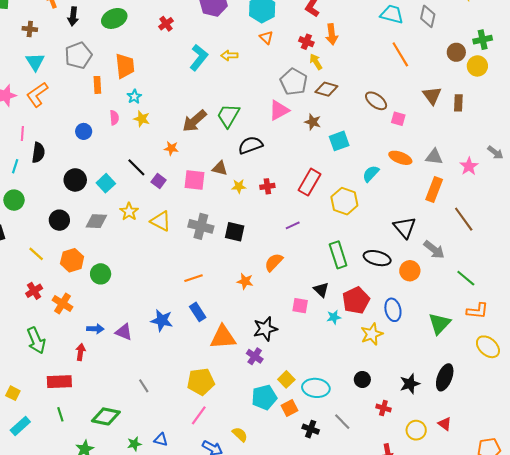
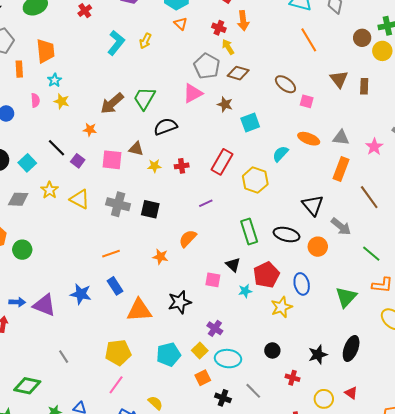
yellow arrow: (229, 55) -> (145, 41), turned -63
purple triangle: (124, 332) -> (44, 305), size x1.4
purple cross: (255, 356) -> (215, 328), moved
cyan pentagon: (264, 397) -> (168, 355), moved

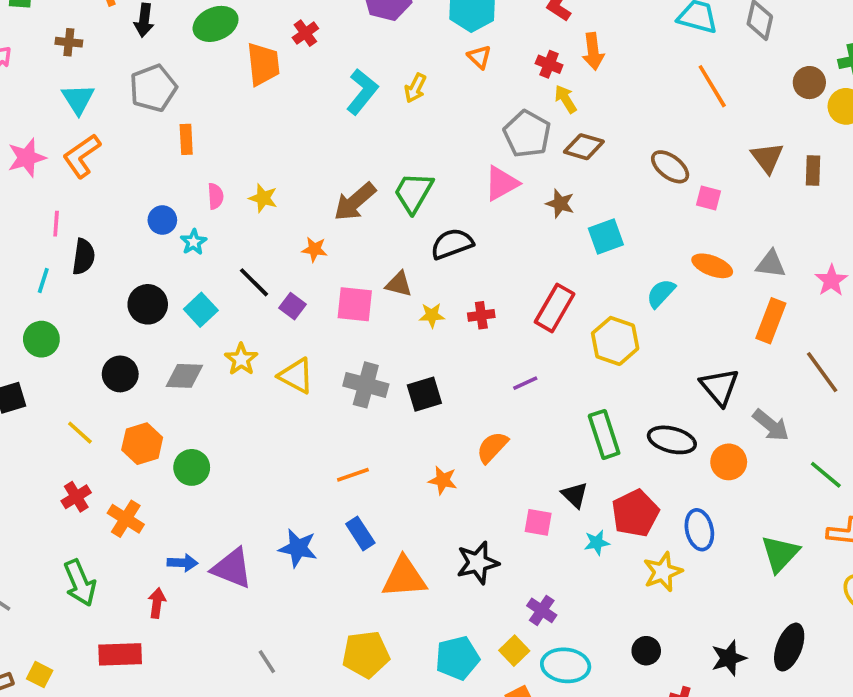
orange trapezoid: (45, 51) -> (263, 64), moved
cyan star: (55, 80) -> (194, 242), moved
black square: (150, 209) -> (424, 394), turned -30

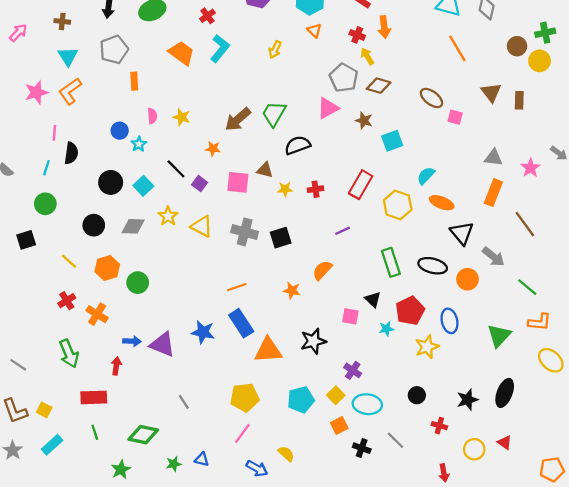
orange trapezoid: (263, 64) -> (182, 53), moved, turned -48
cyan L-shape: (362, 92) -> (220, 48), moved
orange ellipse: (712, 266) -> (442, 203), moved
blue rectangle: (360, 533) -> (241, 323), size x1.4

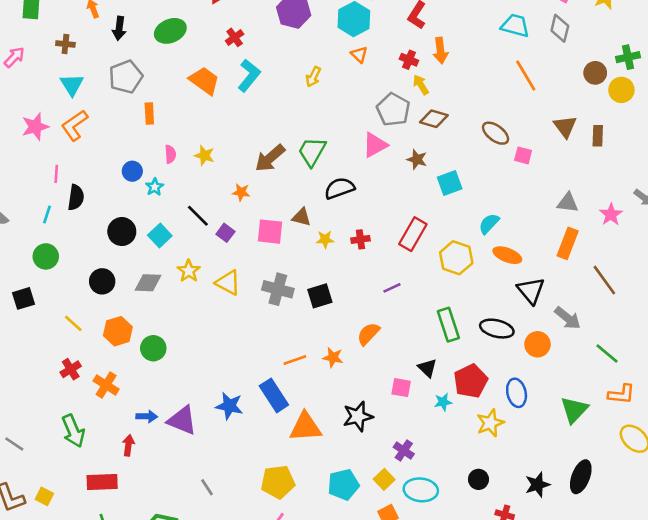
orange line: (237, 287) -> (295, 360), moved

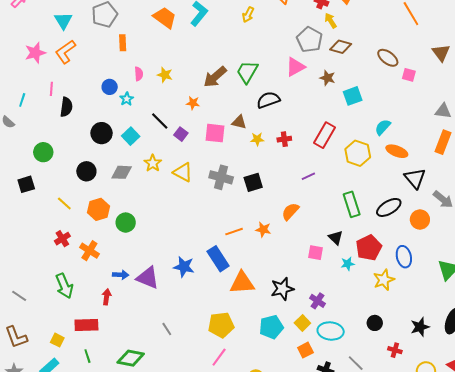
cyan line: (47, 214) -> (22, 100), moved
black ellipse: (497, 329) -> (389, 207), turned -45
black star: (358, 416) -> (282, 289), moved
yellow square: (44, 496) -> (57, 340), moved

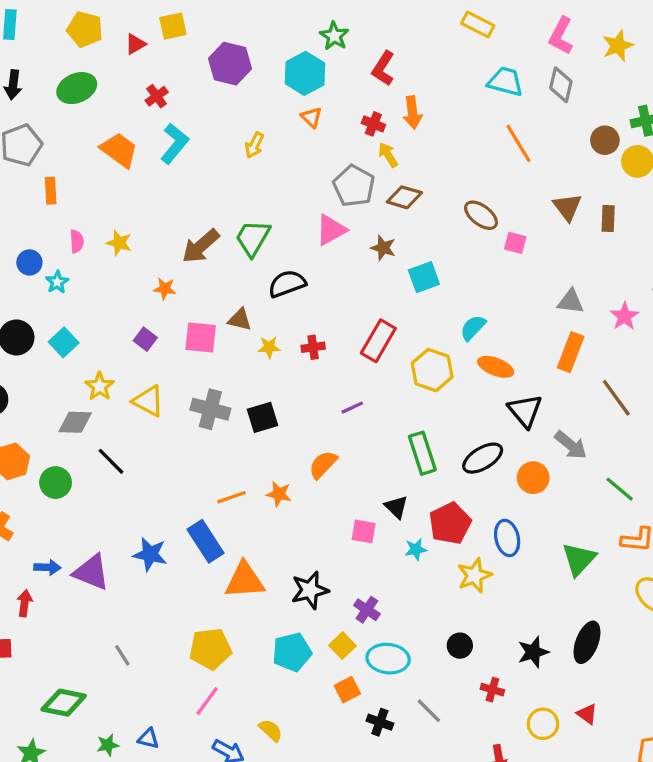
black line: (160, 121) -> (111, 461), moved
gray diamond: (122, 172) -> (75, 422), moved

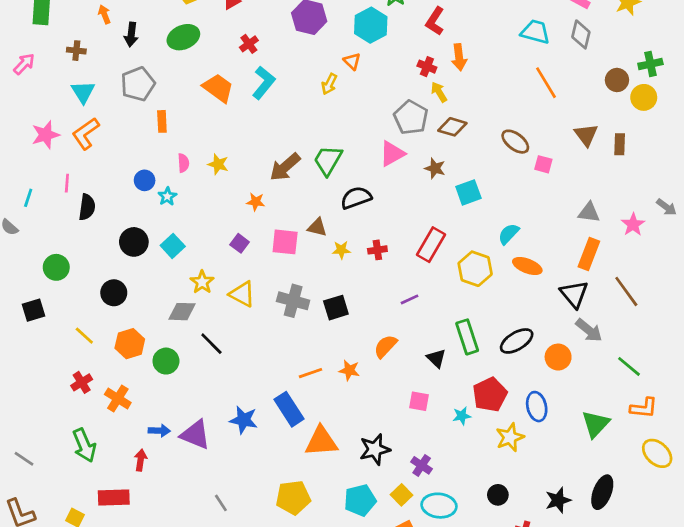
orange triangle: (311, 117) -> (352, 61), moved
black triangle: (525, 411) -> (574, 294), moved
black triangle: (396, 507) -> (436, 358), moved

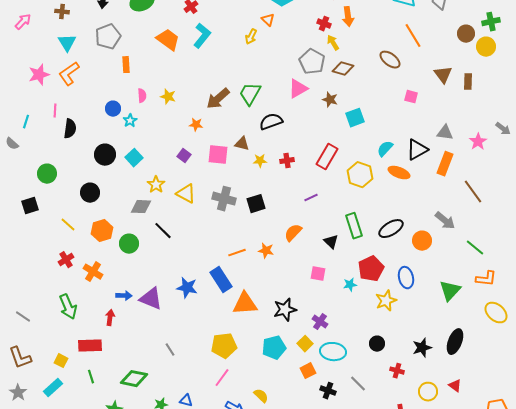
brown ellipse: (515, 142) -> (390, 60), moved
black triangle: (574, 294) -> (417, 150), moved, turned 40

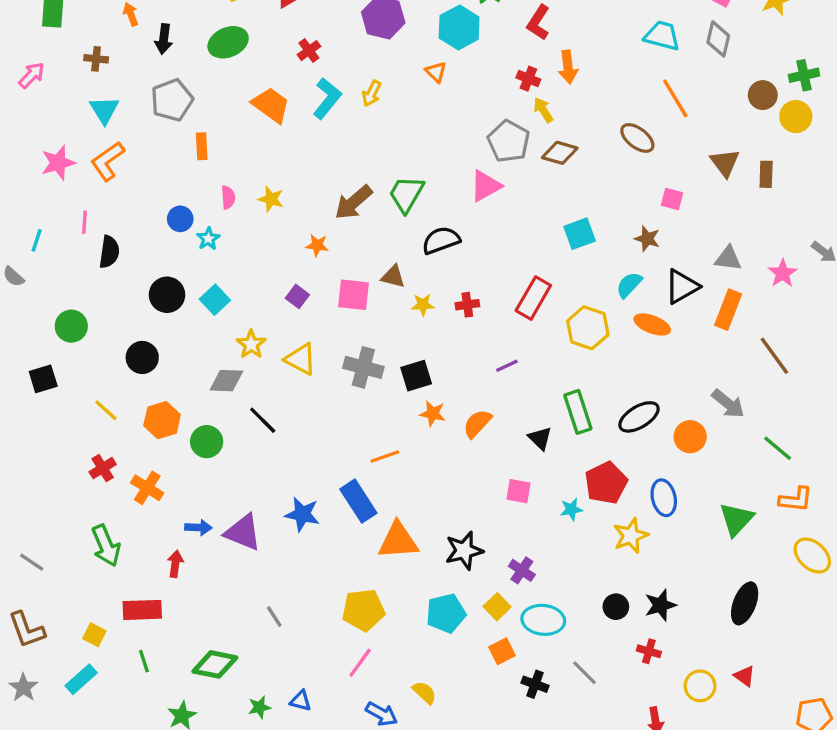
yellow arrow: (251, 37) -> (372, 93), moved
brown star: (330, 100) -> (647, 239), moved
orange star: (266, 251) -> (433, 414), moved
black star: (422, 348) -> (660, 605), moved

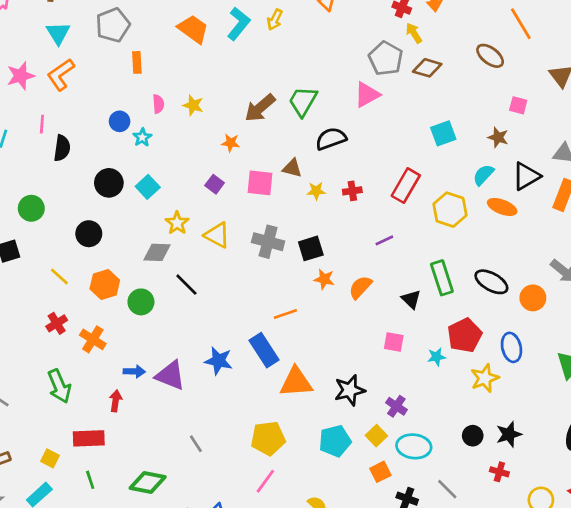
black ellipse: (639, 417) -> (491, 282), turned 60

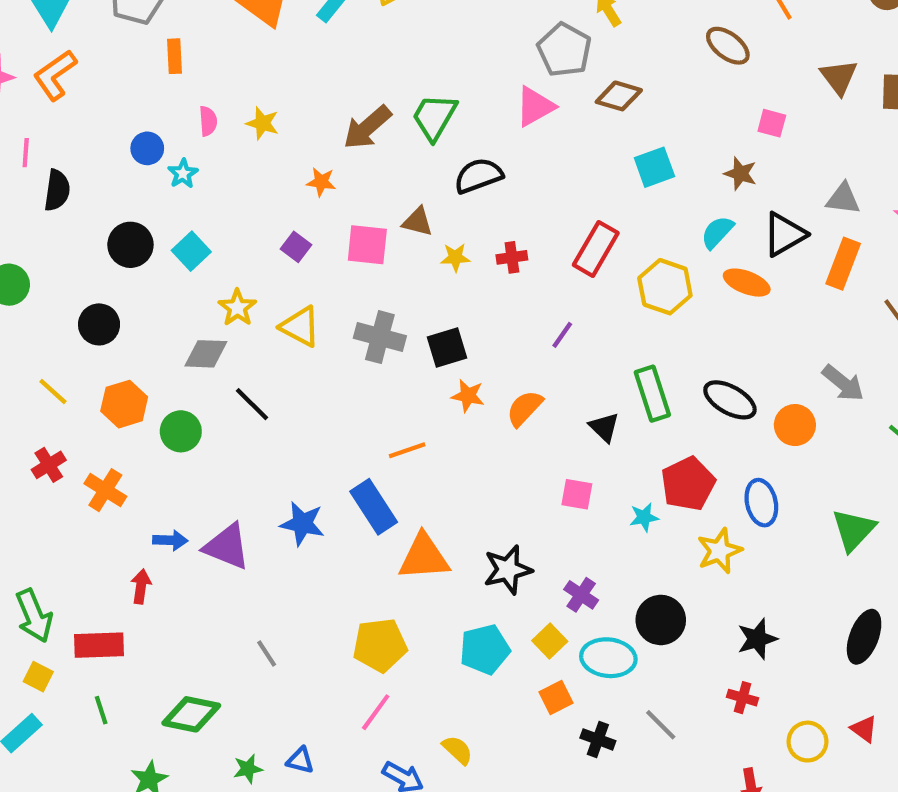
brown diamond: (427, 68) -> (619, 96), moved
purple line: (384, 240) -> (562, 335), turned -30
green arrow: (59, 386) -> (34, 616), moved
black circle: (473, 436) -> (661, 620), moved, size x1.5

